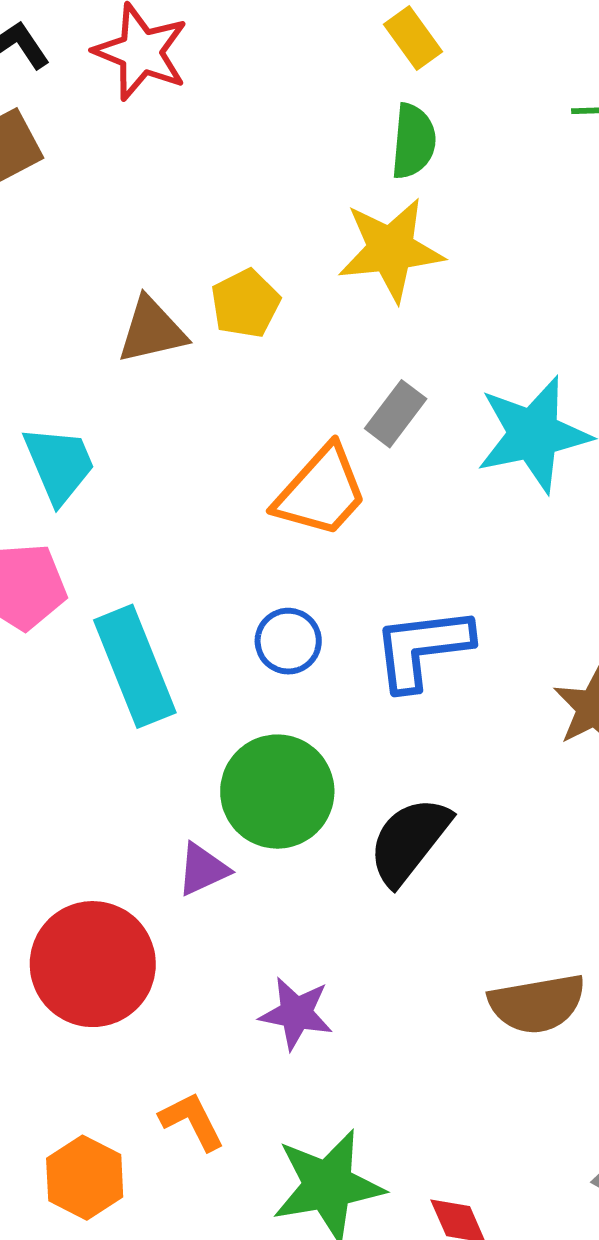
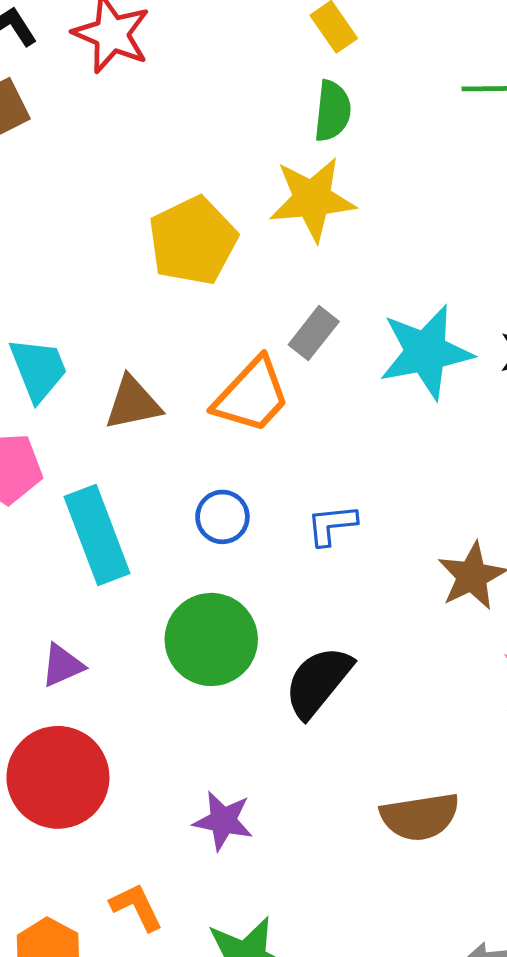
yellow pentagon: (245, 304) -> (193, 241), size x1.6
brown triangle: (152, 330) -> (133, 403), moved
blue L-shape: (422, 648) -> (332, 525), size x0.6
purple triangle: (203, 869) -> (62, 665), moved

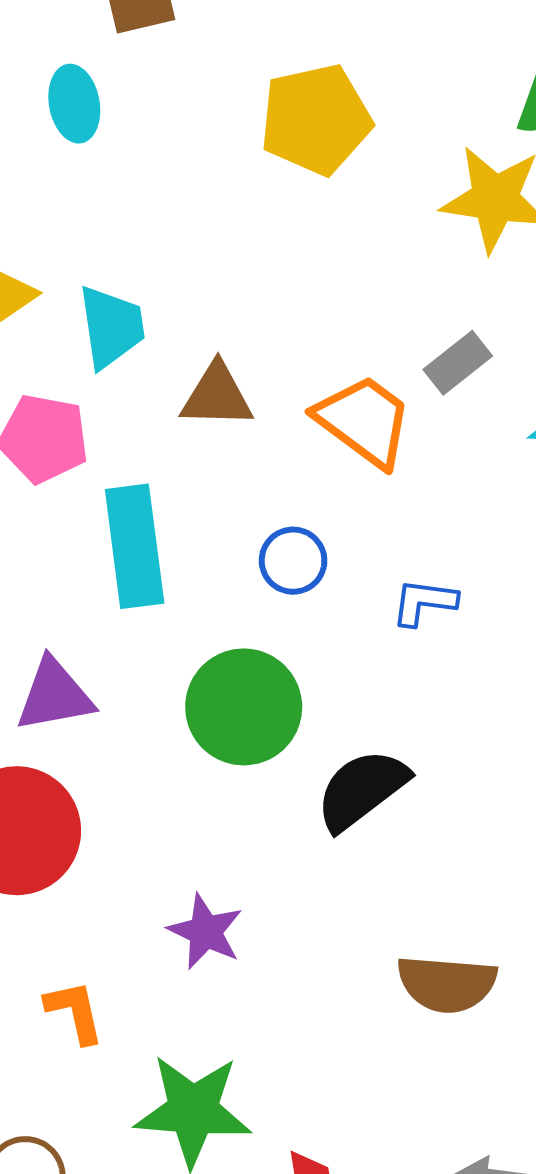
yellow pentagon: (193, 241) -> (316, 119), moved
orange trapezoid: (252, 395) -> (364, 421), turned -110
purple triangle: (62, 665) -> (55, 695), size x1.4

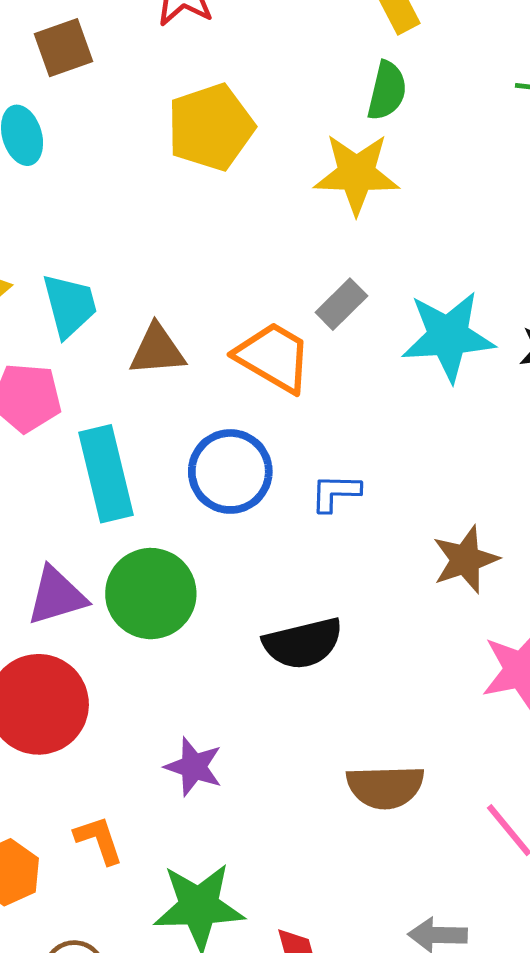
blue circle: (293, 561) -> (230, 471), size x1.6
green circle: (244, 707) -> (151, 594), moved
black semicircle: (362, 790) -> (303, 643), turned -150

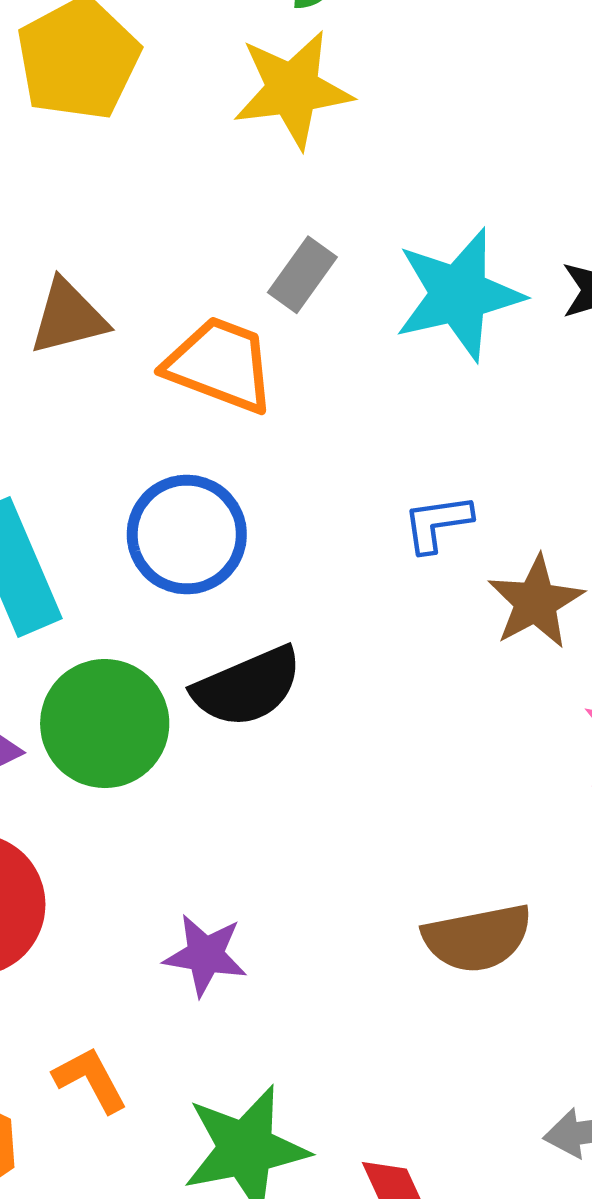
brown triangle: (157, 350) -> (68, 317), moved
blue L-shape: (335, 493) -> (437, 523), moved
black semicircle: (303, 643) -> (247, 687), moved

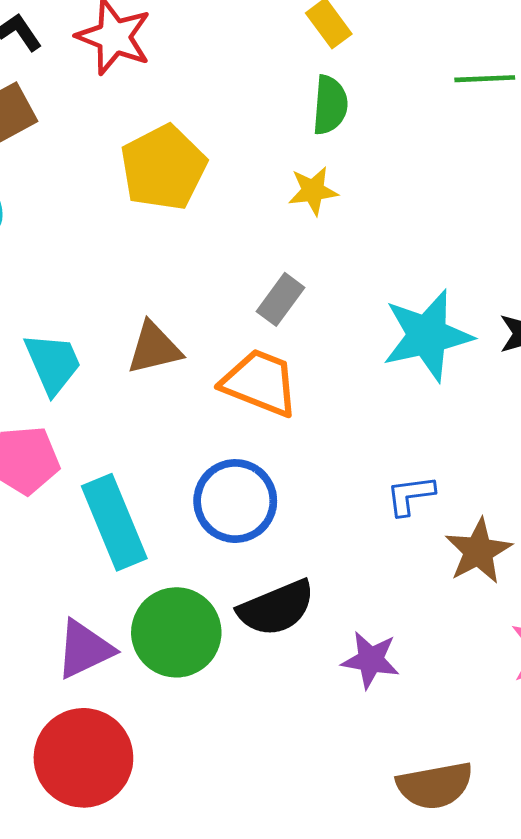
yellow star: (293, 89) -> (313, 191), size x0.6
gray rectangle: (302, 275) -> (280, 299), moved
purple star: (205, 955) -> (371, 660), moved

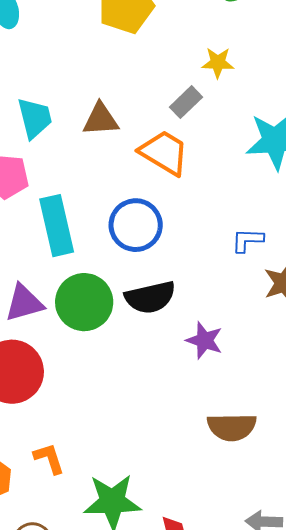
yellow star: (313, 191) -> (218, 63), moved

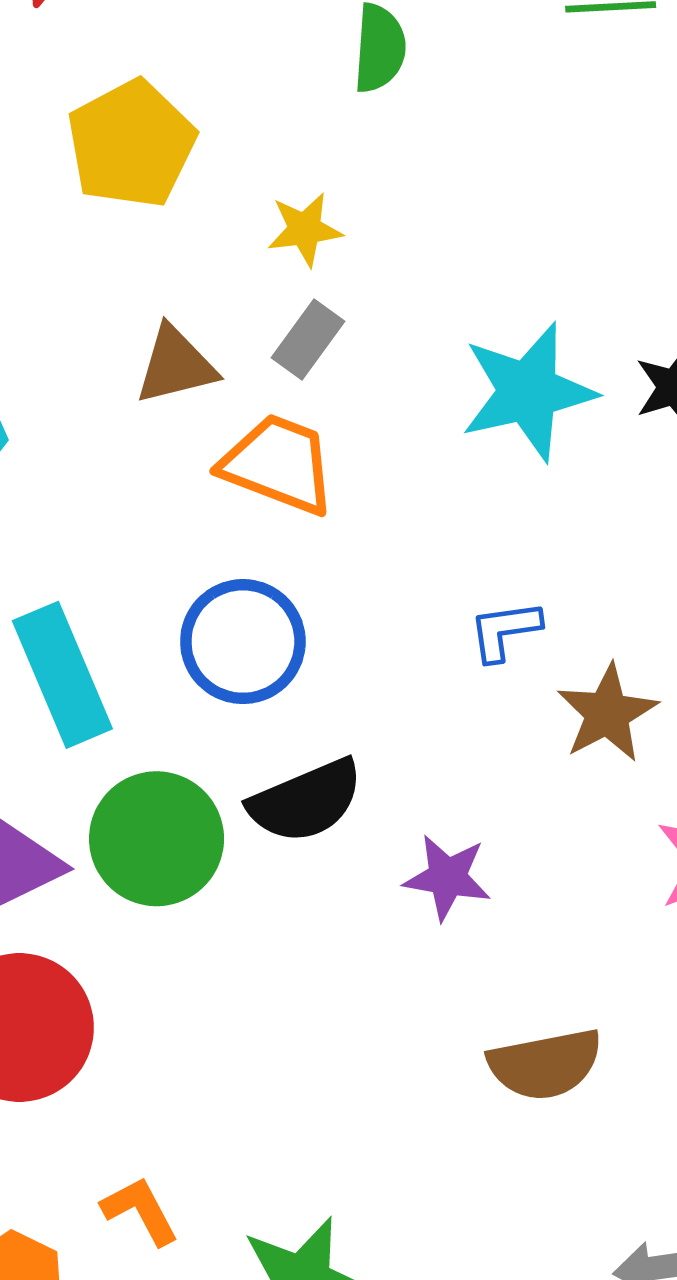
yellow star: (218, 63) -> (305, 229), moved
brown triangle: (101, 119) -> (176, 365), moved

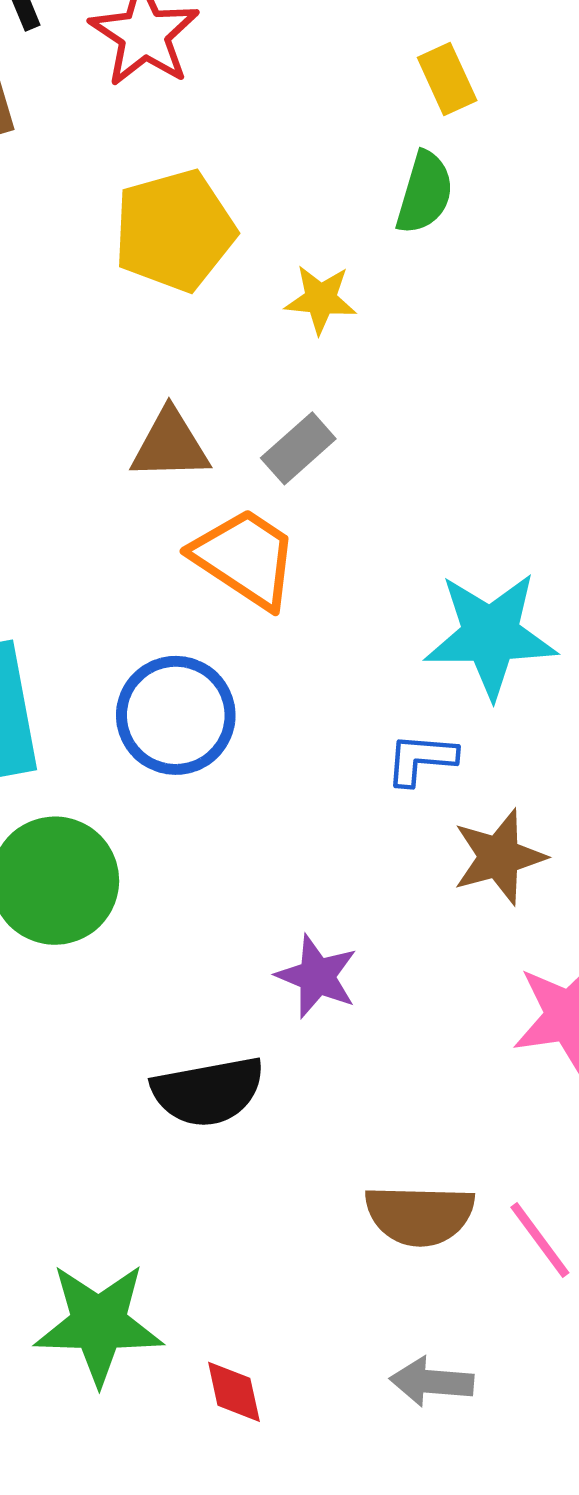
yellow star: (305, 229) -> (321, 299), moved
cyan star: (528, 392) -> (491, 635), moved
black semicircle: (306, 801) -> (208, 1091), moved
brown semicircle: (545, 1064) -> (420, 1215), moved

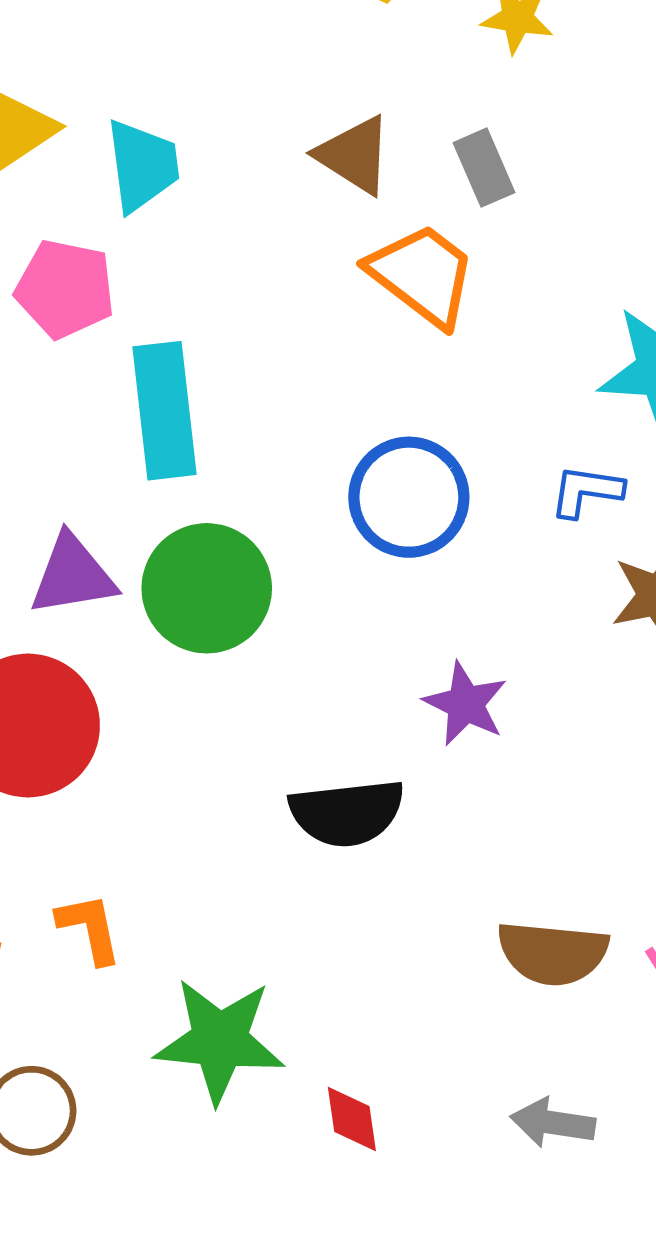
brown triangle: (170, 445) -> (354, 155), turned 30
gray rectangle: (298, 448) -> (484, 168), turned -76
blue circle: (176, 715) -> (409, 497), moved

